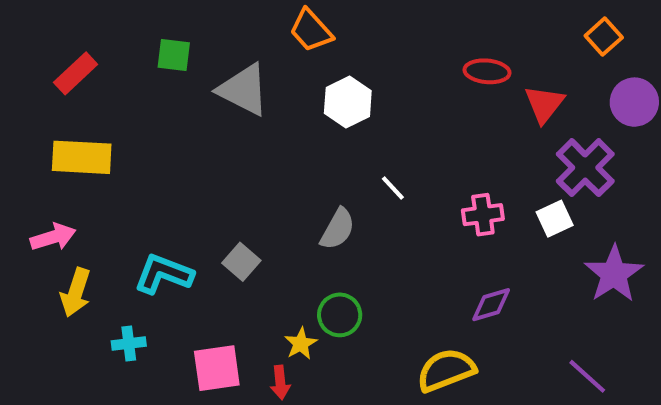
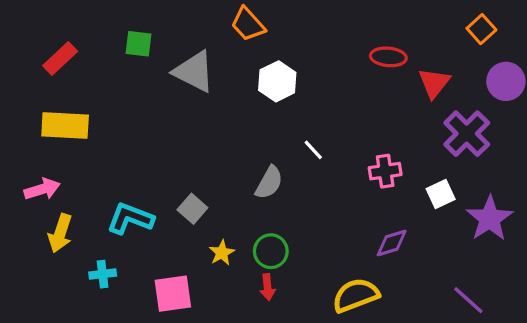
white square: (555, 219) -> (441, 194), moved
yellow star: (301, 344) -> (222, 253), moved
red arrow: (280, 382) -> (268, 287), moved

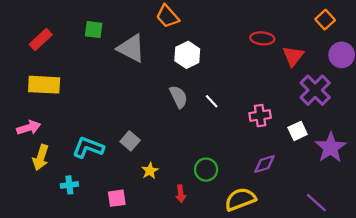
gray semicircle: (269, 183) -> (179, 97), moved, turned -55
green circle: (271, 251) -> (206, 170), moved
pink square: (173, 294) -> (117, 198), size x0.7

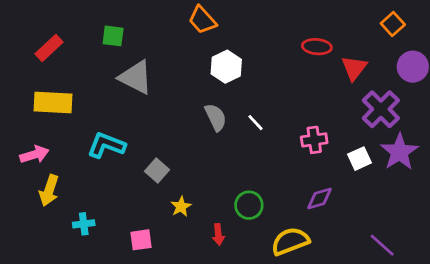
gray triangle: (131, 48) -> (136, 77), moved
cyan L-shape: (88, 147) -> (106, 145), moved
purple star: (331, 147) -> (399, 152), moved

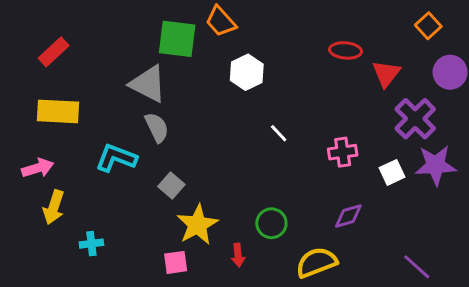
green square: (113, 36) -> (177, 39), moved, size x1.6
gray semicircle: (216, 117) -> (157, 127), moved
purple star: (399, 152) -> (436, 165), turned 30
yellow star: (181, 207) -> (197, 225), size x1.8
pink square: (141, 240) -> (176, 262), moved

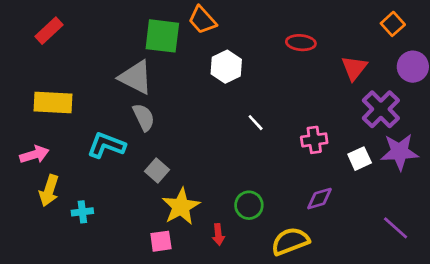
red ellipse: (346, 50) -> (301, 43), moved
red rectangle: (54, 52) -> (49, 31), moved
cyan cross: (91, 244) -> (82, 212), moved
purple line: (417, 267) -> (396, 228), moved

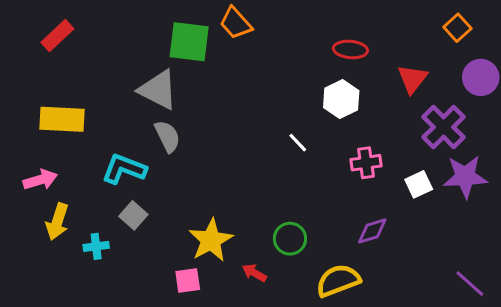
white hexagon: (226, 67) -> (341, 99), moved
gray square: (157, 171) -> (133, 215), moved
purple line: (396, 228) -> (470, 284), moved
red arrow: (218, 235) -> (254, 273), turned 126

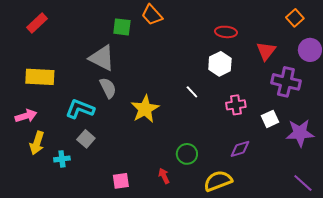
green square: (189, 42) -> (122, 27), size x0.7
purple cross: (444, 127) -> (286, 82), turned -32
purple star: (465, 177) -> (300, 133), moved
yellow star: (211, 240) -> (145, 109), moved
red arrow: (254, 273) -> (164, 176), turned 35

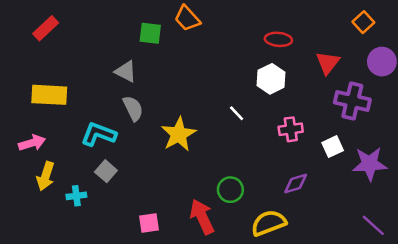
gray triangle: (102, 58) -> (126, 71), size x0.7
red arrow: (164, 176) -> (202, 217), size x1.8

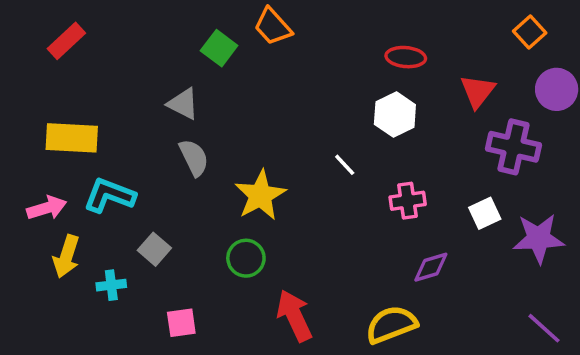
green square: (150, 33) -> (219, 48), turned 30
pink cross: (291, 129) -> (408, 201), moved
cyan L-shape: (99, 134) -> (109, 195), moved
green circle: (230, 190) -> (246, 258), moved
pink square: (149, 223) -> (181, 323), moved

